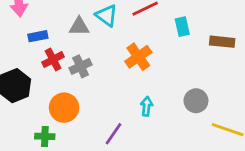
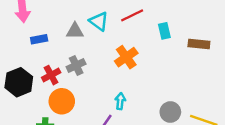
red cross: (53, 60) -> (51, 75), moved
gray circle: (196, 101) -> (170, 112), moved
cyan arrow: (147, 106) -> (120, 101), moved

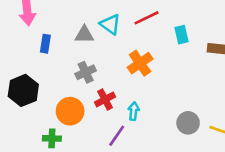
blue rectangle: (39, 39) -> (45, 44), turned -70
red cross: (51, 75) -> (105, 99), moved

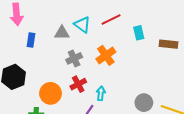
gray cross: (86, 72) -> (74, 58), moved

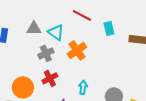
red line: (111, 19) -> (82, 15), turned 54
cyan triangle: (82, 25) -> (56, 32), moved
cyan arrow: (101, 93) -> (83, 87), moved

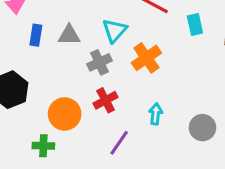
gray triangle: (34, 28) -> (69, 35), moved
cyan triangle: (56, 32) -> (115, 31), turned 36

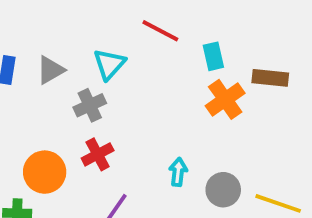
gray triangle: (69, 35) -> (50, 70), turned -30
orange cross: (146, 58) -> (225, 99), moved
cyan arrow: (156, 114) -> (178, 172), moved

